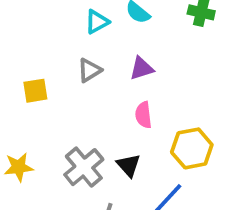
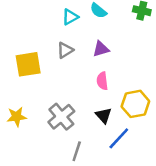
yellow square: (35, 91) -> (28, 64), size x1.5
black triangle: (129, 165) -> (103, 115), moved

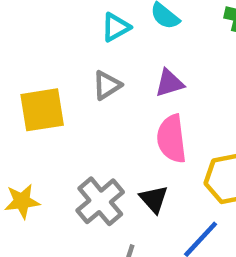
pink semicircle: (102, 81) -> (172, 139), size x1.5
black triangle: (103, 115) -> (154, 199), moved

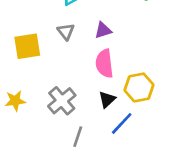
gray triangle: (107, 85) -> (66, 32), turned -36
black triangle: (154, 199) -> (107, 99), moved, turned 30

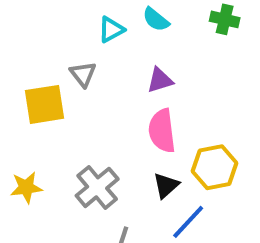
gray triangle: (66, 32) -> (83, 74), moved

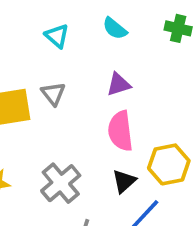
cyan triangle: (111, 30) -> (57, 36), moved, turned -50
gray triangle: (83, 74) -> (53, 94), moved

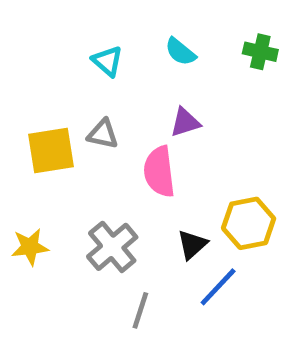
gray triangle: (53, 94) -> (103, 134), turned -40
pink semicircle: (120, 131) -> (159, 172), moved

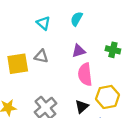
cyan semicircle: (180, 52) -> (77, 19), turned 80
green cross: (260, 52) -> (113, 50), moved
pink semicircle: (159, 172) -> (85, 74), moved

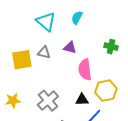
cyan triangle: (43, 23) -> (46, 22), size x1.5
purple triangle: (79, 51) -> (70, 48), moved, turned 32
black triangle: (82, 107) -> (82, 100), turned 40

